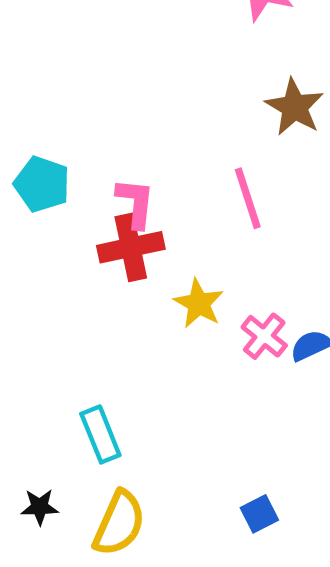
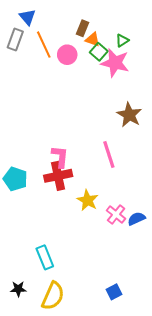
cyan pentagon: (42, 184) -> (15, 179), moved

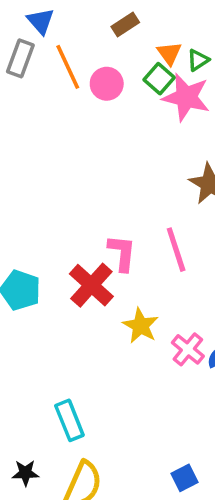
brown rectangle: (82, 28) -> (125, 25), moved, turned 35
orange triangle: (93, 39) -> (169, 53), moved, turned 35
pink L-shape: (60, 157) -> (122, 253), moved
red cross: (58, 176) -> (91, 285), turned -36

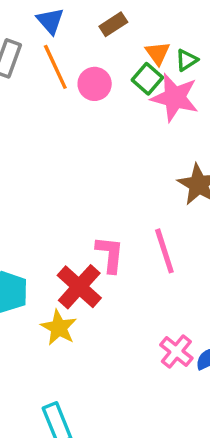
blue triangle: (41, 21) -> (50, 21), moved
yellow star: (141, 326) -> (59, 328), moved

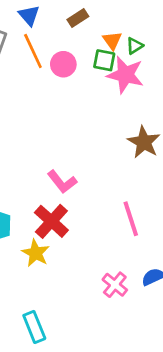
green square: (147, 79) -> (104, 60), turned -30
pink line: (164, 251) -> (131, 219), moved
pink L-shape: (110, 254) -> (62, 182), moved, turned 136
pink cross: (176, 351) -> (115, 285), moved

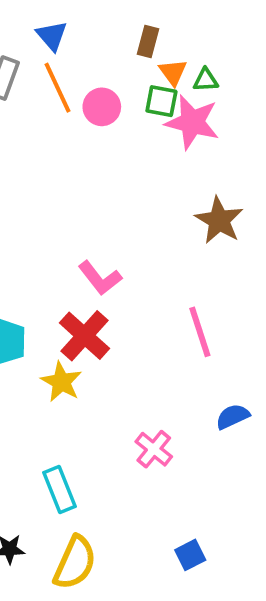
brown rectangle: (78, 18) -> (148, 41), moved, turned -42
green triangle: (135, 46) -> (206, 80), turned 30
pink cross: (115, 285) -> (154, 449), moved

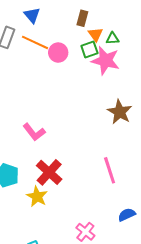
orange line: (58, 88) -> (35, 42), turned -40
green square: (161, 101) -> (89, 49), turned -30
pink L-shape: (100, 278) -> (34, 132), moved

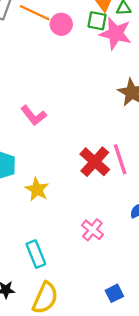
green square: (89, 49) -> (97, 21), turned 30
red cross: (49, 172) -> (95, 162), moved

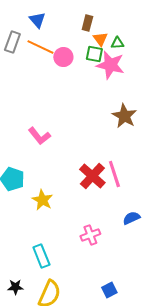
pink cross: (92, 230) -> (90, 235), turned 30

